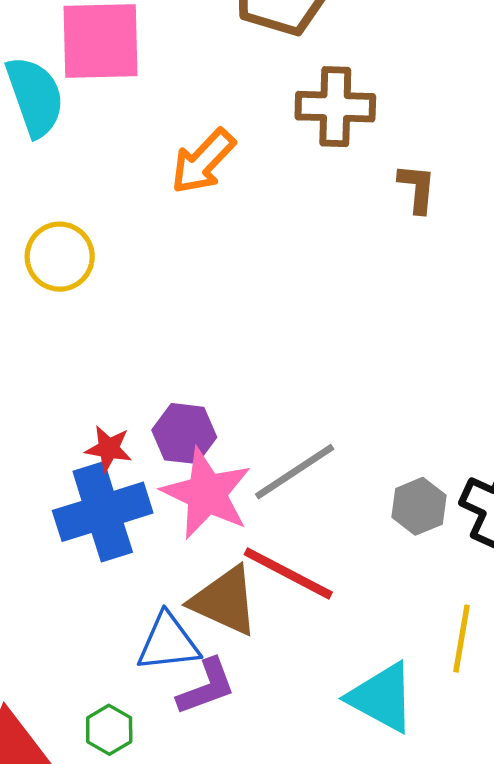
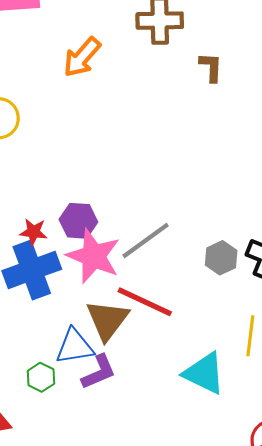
brown triangle: (225, 601) -> (107, 320), turned 45
green hexagon: (109, 730) -> (41, 377), moved

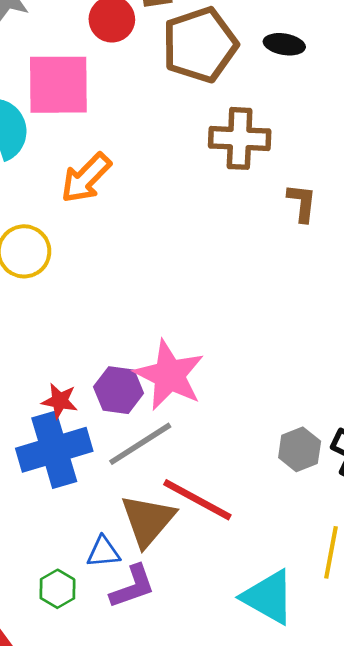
orange arrow: (82, 57) -> (86, 178), moved
gray line: (146, 240) -> (140, 444), moved
pink star: (93, 256) -> (169, 375), moved
blue triangle: (75, 346) -> (103, 552), size x0.7

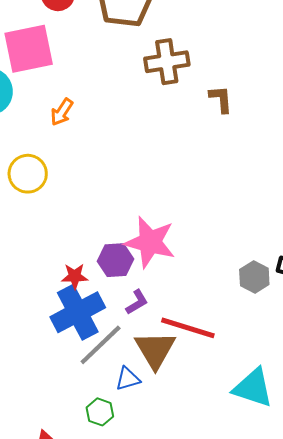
orange arrow: (86, 178) -> (62, 112), size x0.7
gray line: (140, 444) -> (101, 345), moved
purple L-shape: (132, 587) -> (137, 302), moved, size x0.7

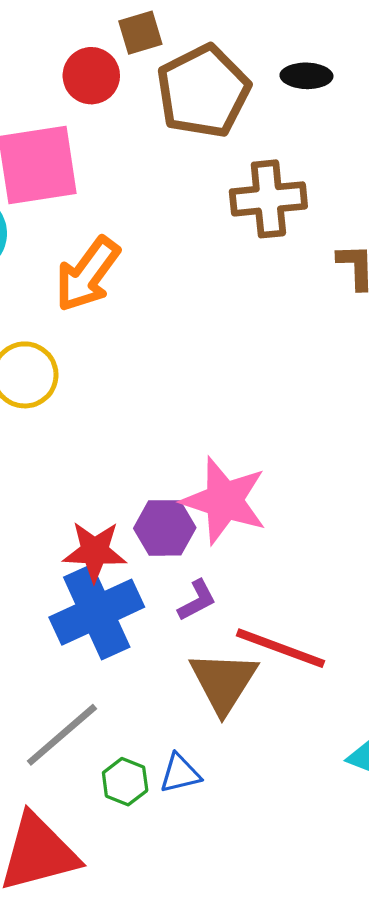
orange arrow: (62, 112) -> (88, 274), size x1.6
red star: (75, 276) -> (95, 551), size x1.4
gray line: (101, 345) -> (62, 735), moved
blue triangle: (128, 379) -> (180, 773), moved

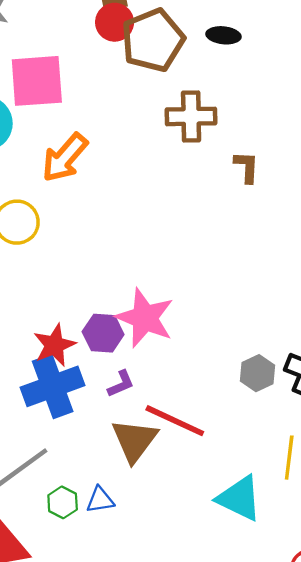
red circle: (91, 76) -> (115, 22), moved
red star: (95, 551) -> (54, 345), turned -30

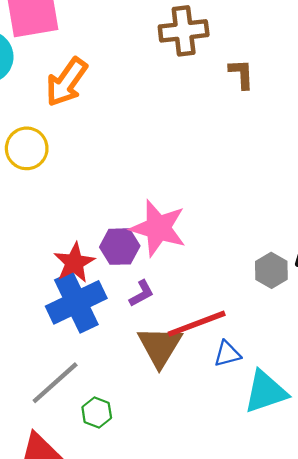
red line: (175, 421) -> (197, 324), turned -40
cyan triangle: (239, 498) -> (266, 392), turned -39
blue triangle: (100, 500) -> (227, 354), moved

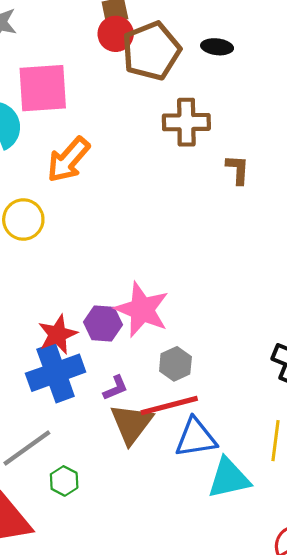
gray hexagon: (271, 270) -> (175, 364), moved
purple L-shape: (142, 293) -> (116, 388), moved
blue triangle: (227, 354) -> (196, 438), size x1.6

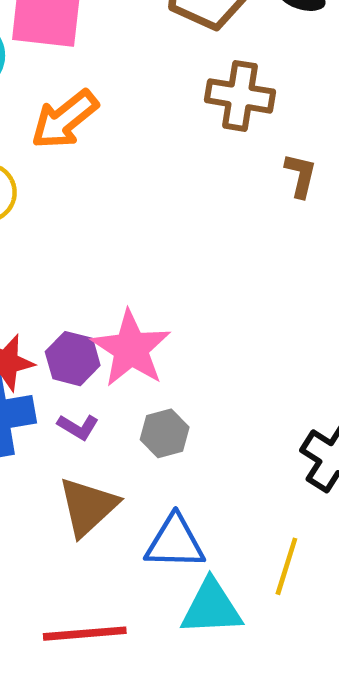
purple L-shape: (116, 388) -> (78, 427), moved, turned 44
red line: (169, 406) -> (85, 634), moved

